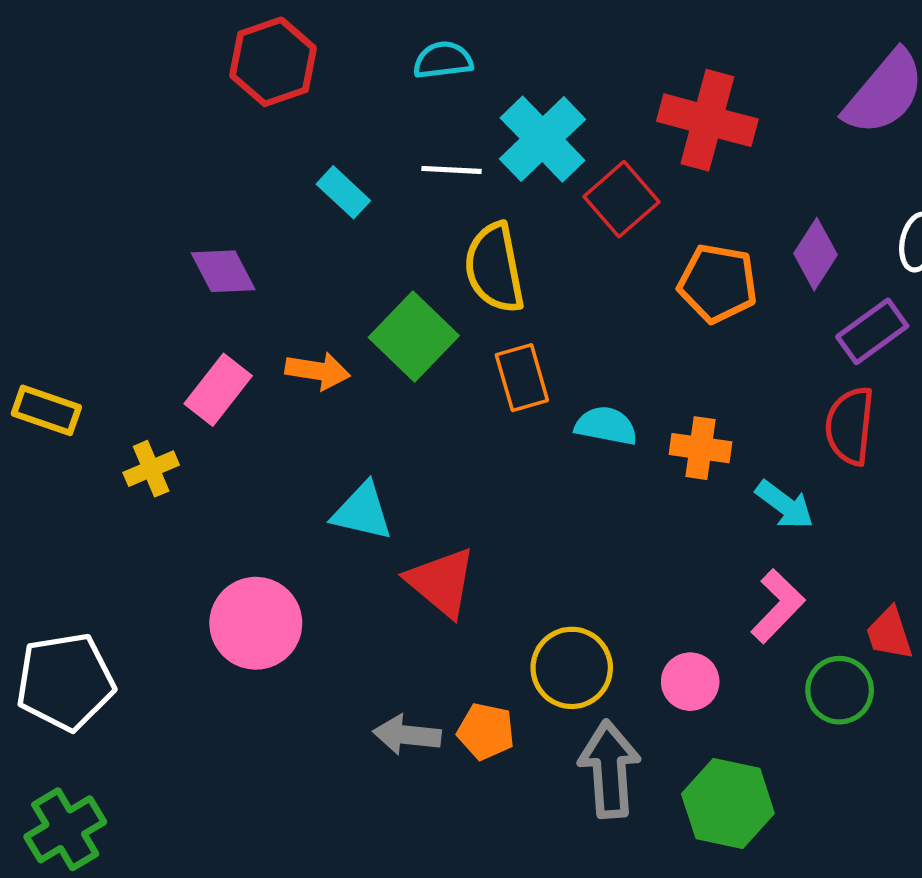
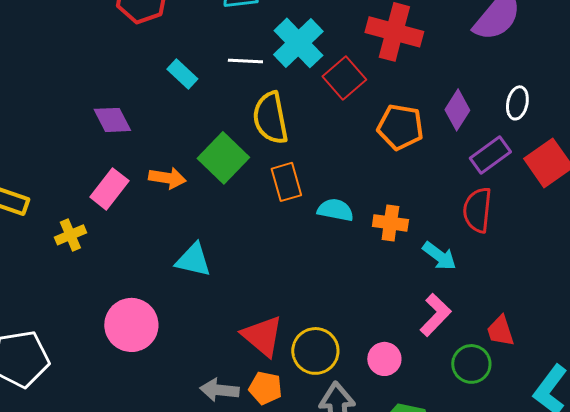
red triangle: (441, 582) -> (262, 336), moved

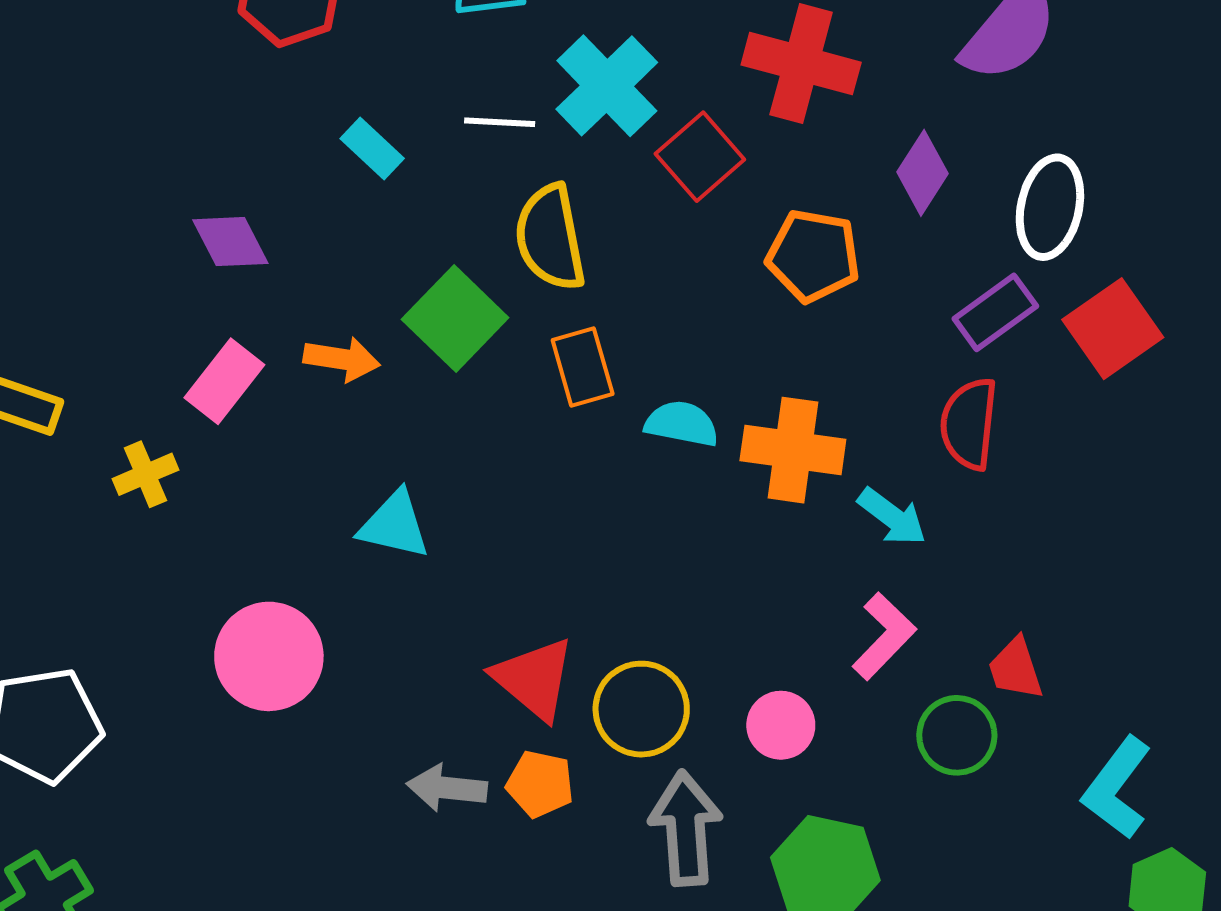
white ellipse: (517, 103) -> (1050, 207), size x1.5
purple diamond: (457, 110) -> (922, 173), moved
orange cross: (390, 223) -> (793, 450), size x1.4

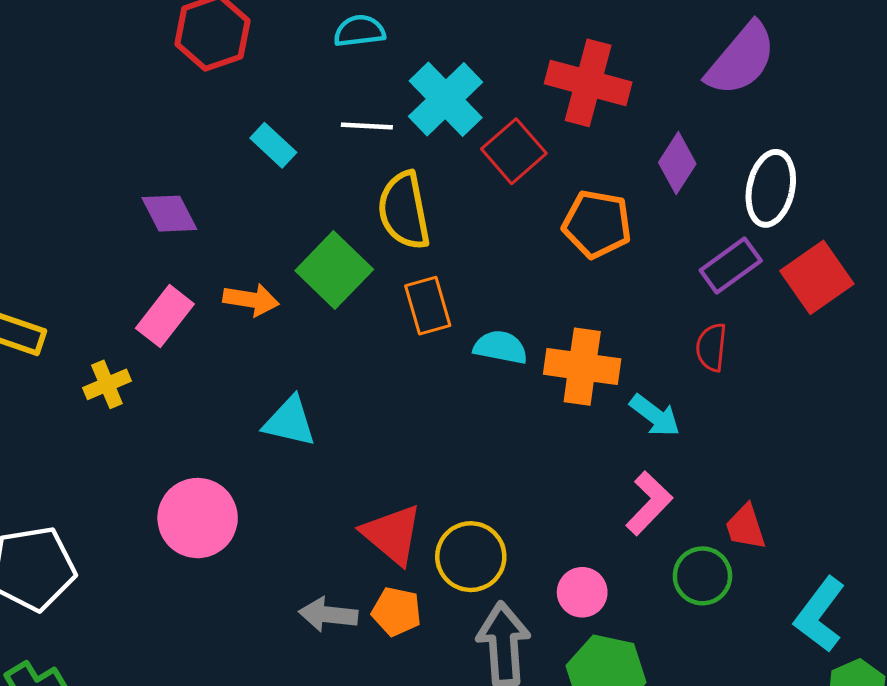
red semicircle: (969, 424) -> (711, 347), size x0.7
pink circle: (781, 725) -> (582, 592), moved

